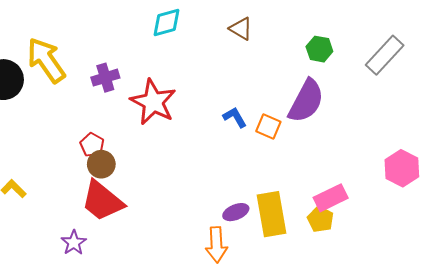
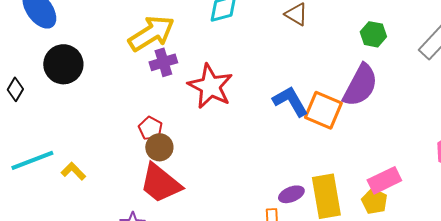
yellow arrow: (46, 60) -> (151, 33), moved, turned 93
blue L-shape: (235, 117) -> (290, 101), size x1.5
orange square: (268, 126) -> (323, 110), size x1.5

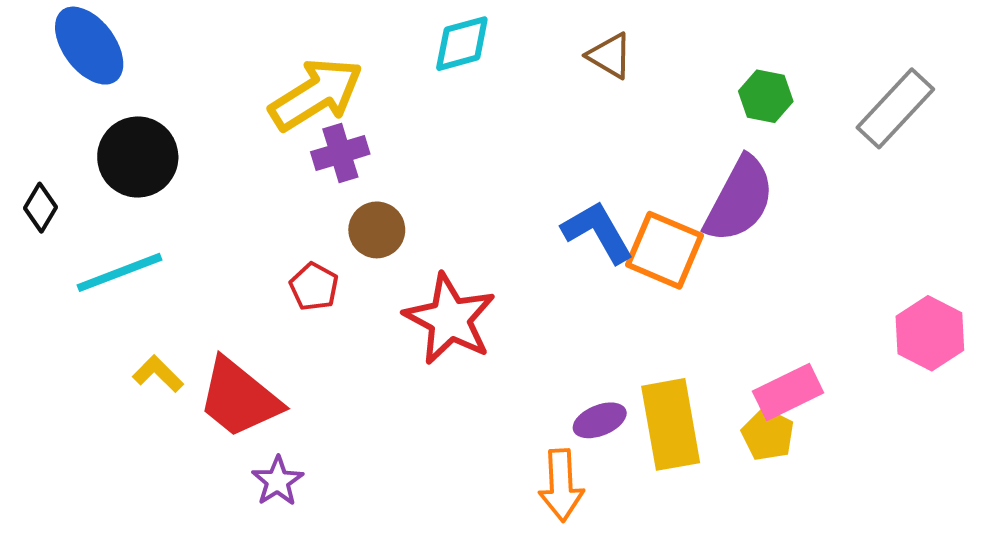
red star: (210, 86) -> (450, 319), moved
brown circle: (159, 147) -> (377, 230), moved
cyan line: (32, 160) -> (120, 272), moved
red trapezoid: (160, 183) -> (239, 398), moved

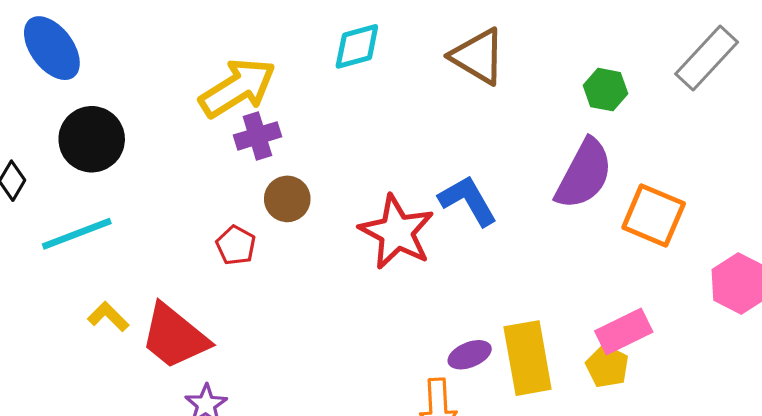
brown triangle: (610, 56) -> (478, 56), size x1.5
gray rectangle: (895, 108) -> (707, 58), moved
orange square: (664, 250) -> (654, 215), moved
red star: (450, 319) -> (397, 232), moved

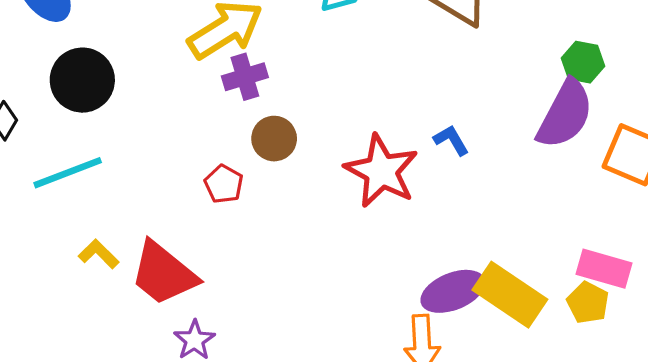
green hexagon: (606, 90) -> (583, 62), moved
blue L-shape: (468, 201) -> (451, 140), size x0.6
pink rectangle: (624, 332) -> (604, 269), turned 42
purple ellipse: (470, 355) -> (453, 291), size x1.5
yellow rectangle: (528, 358) -> (510, 295), turned -46

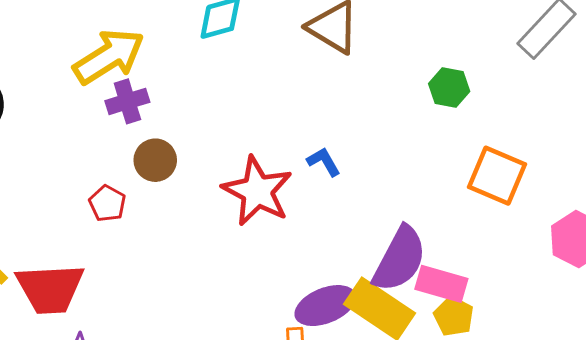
purple semicircle: (565, 114) -> (400, 259), moved
pink rectangle: (604, 269) -> (441, 284), moved
red trapezoid: (164, 273) -> (50, 289), turned -42

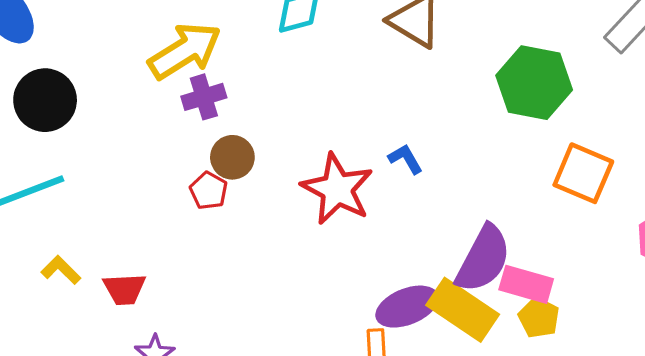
green hexagon: (449, 87) -> (534, 83), size x1.8
red pentagon: (107, 203) -> (209, 191), moved
red trapezoid: (50, 289) -> (124, 289), size x0.6

